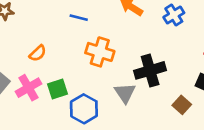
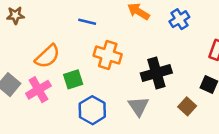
orange semicircle: (38, 53) -> (47, 56), size x1.5
green square: (58, 89) -> (73, 79), moved
gray triangle: (125, 93) -> (138, 106), moved

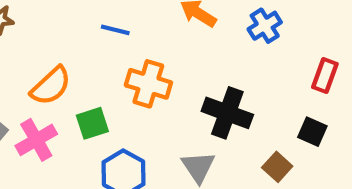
black cross: (156, 73) -> (227, 113), turned 36

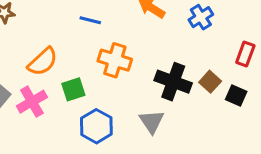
brown square: (277, 167) -> (210, 82), moved

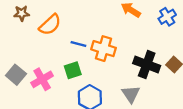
blue line: (90, 20) -> (78, 44), moved
orange semicircle: (43, 62) -> (50, 25), moved

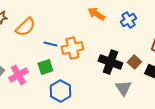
orange cross: (103, 49) -> (72, 48), turned -30
gray triangle: (131, 94) -> (123, 88), moved

